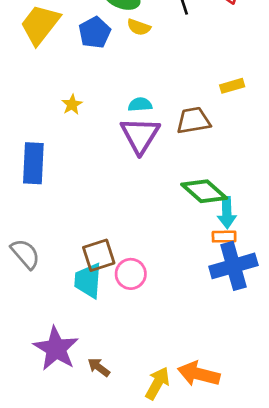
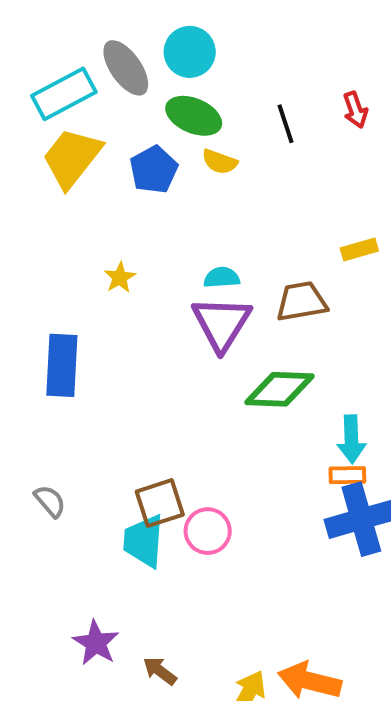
green diamond: (204, 191) -> (280, 389), moved, turned -39
gray semicircle: (25, 254) -> (50, 501), size x0.7
purple star: (56, 349) -> (96, 643), size x0.7

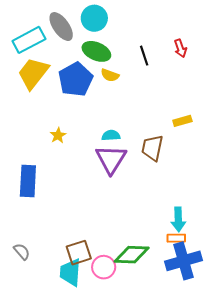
blue pentagon: (154, 170) -> (76, 79), size x1.4
brown trapezoid: (301, 301) -> (152, 148), turned -68
green diamond: (280, 389) -> (132, 255), moved

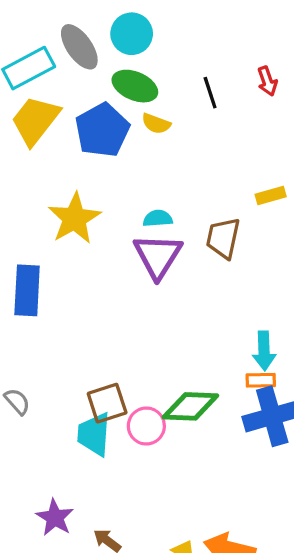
yellow star: (58, 135) -> (74, 218), size x2.0

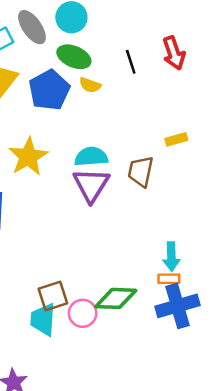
red arrow: (267, 81) -> (174, 53), size x1.5
cyan semicircle: (158, 218) -> (91, 157), size x1.5

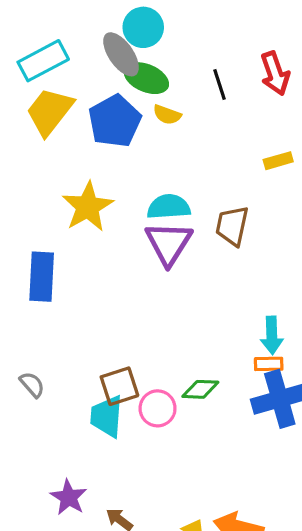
gray ellipse: (32, 27) -> (121, 54), moved
yellow rectangle: (176, 139) -> (278, 161), moved
green diamond: (116, 298) -> (200, 389), size x0.7

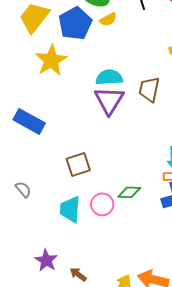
yellow semicircle: (167, 115) -> (108, 19), turned -48
yellow star: (88, 207) -> (51, 60), moved
blue rectangle: (42, 277) -> (29, 121), turned -64
brown square: (119, 386) -> (78, 164), moved

